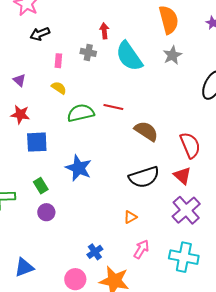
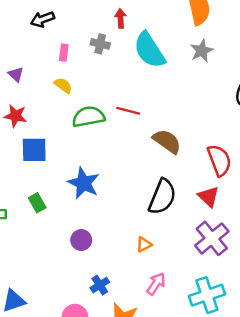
black semicircle: (144, 177) -> (162, 197), turned -52
purple circle: (46, 212) -> (81, 240), moved
cyan cross: (184, 257) -> (207, 295), turned -32

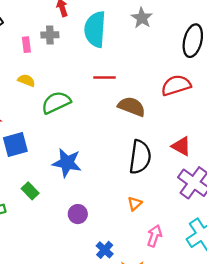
cyan semicircle: (149, 50) -> (95, 29), turned 51
pink rectangle: (64, 53) -> (26, 45), moved
red line: (128, 111) -> (104, 77), moved
red semicircle: (219, 160) -> (176, 85), moved, turned -72

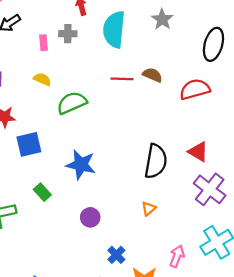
brown semicircle: (132, 107) -> (152, 75), moved, size x0.7
pink arrow: (154, 236) -> (177, 256), moved

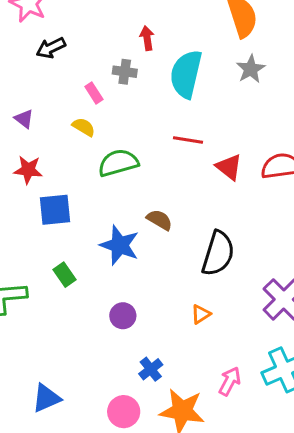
pink rectangle: (44, 43) -> (94, 93), moved, turned -35
brown semicircle: (152, 75) -> (159, 220), moved
red triangle: (198, 152) -> (229, 167), moved

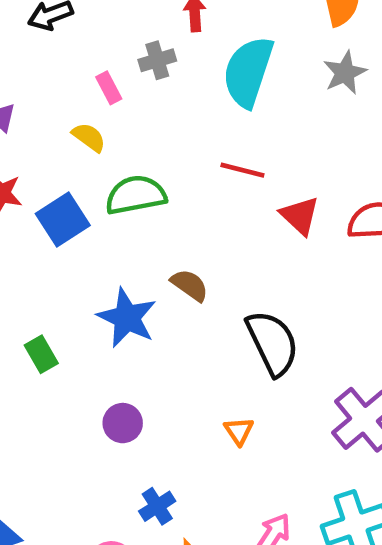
gray cross: (125, 72) -> (157, 60), turned -30
blue square: (55, 210) -> (63, 219), moved, turned -32
black semicircle: (218, 253) -> (272, 343), turned -48
orange triangle: (201, 314) -> (239, 431), turned -36

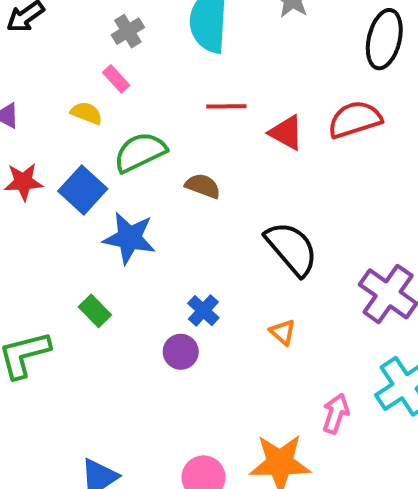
pink rectangle: (109, 88) -> (116, 79), moved
brown semicircle: (190, 285) -> (203, 186), moved
blue star: (127, 318) -> (129, 238), moved
blue cross: (157, 506) -> (203, 311), moved

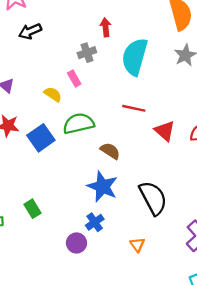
blue star: (129, 238) -> (102, 187), moved

